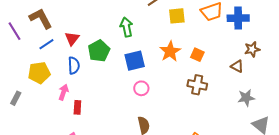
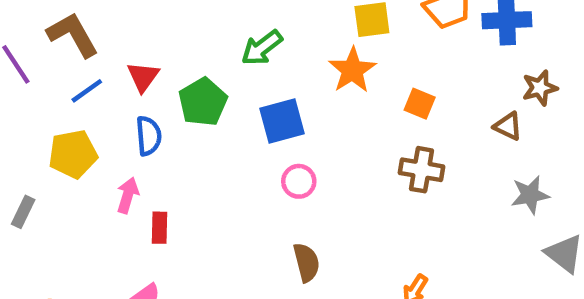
green arrow: (126, 27) -> (262, 48), turned -114
orange star: (170, 51) -> (352, 70), moved

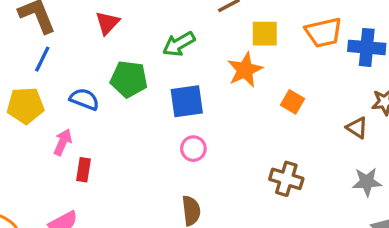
red triangle: (143, 77) -> (107, 23), moved
blue line: (87, 91) -> (42, 59), turned -36
green pentagon: (203, 102) -> (129, 79), turned 30
blue semicircle: (149, 136) -> (84, 99), turned -72
brown cross: (421, 170) -> (286, 179), moved

